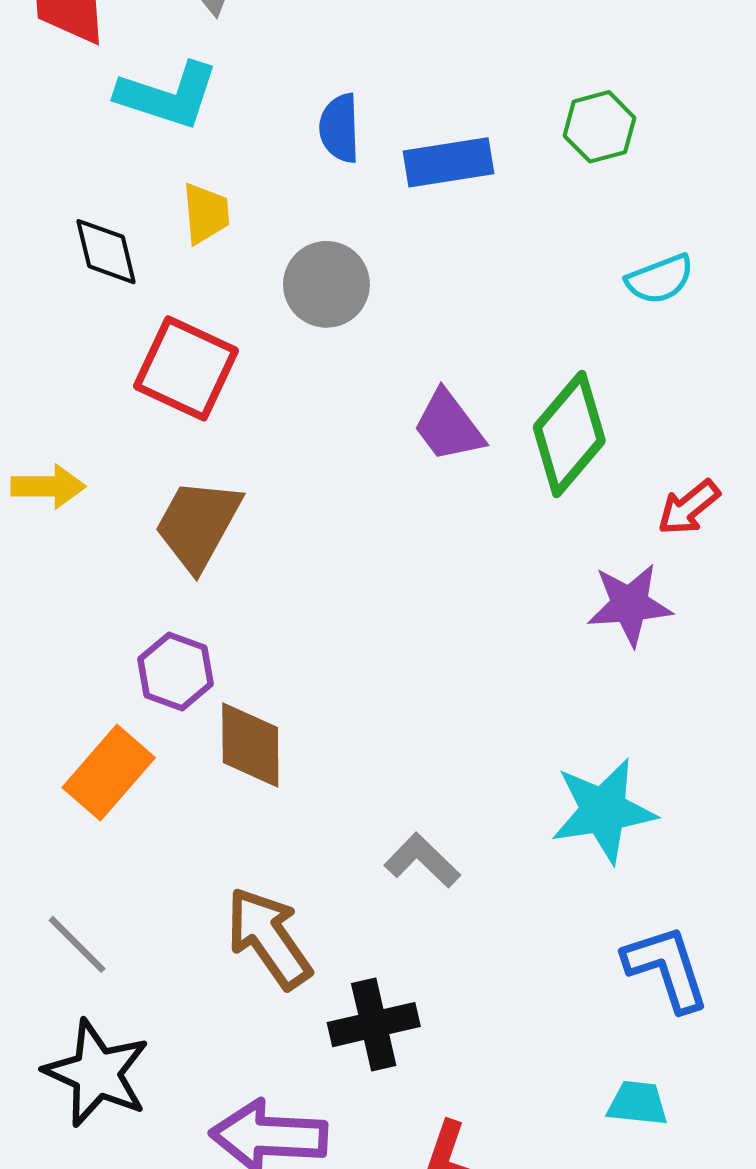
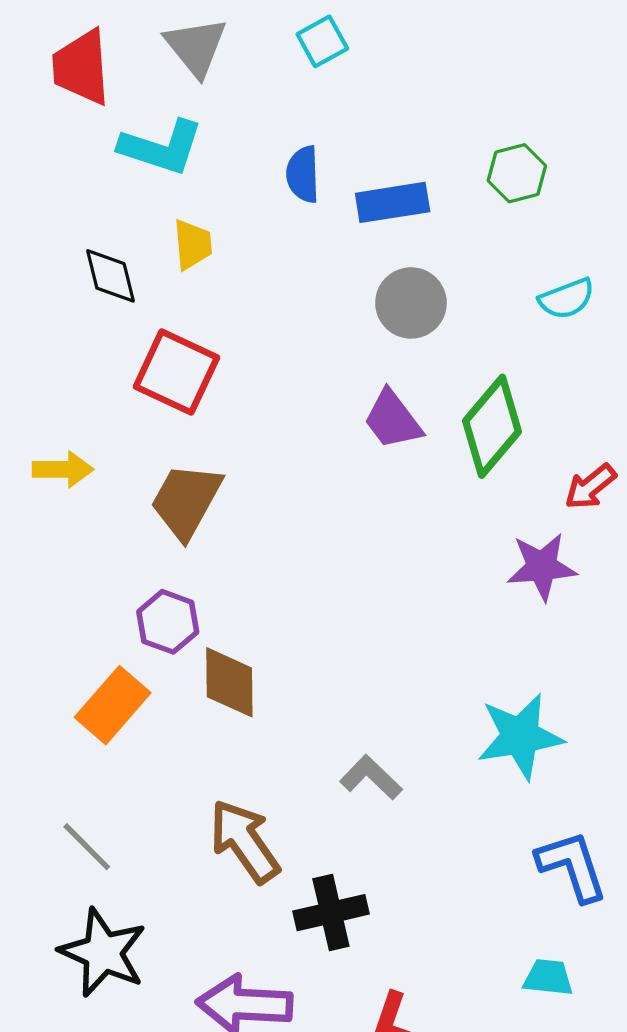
gray circle: (326, 284) -> (411, 303), moved

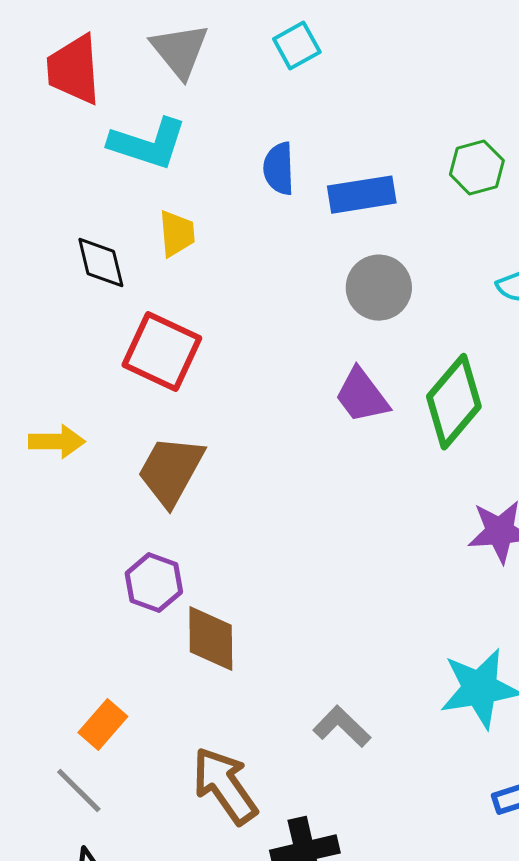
orange rectangle: (113, 705) -> (103, 725), moved, size x0.7

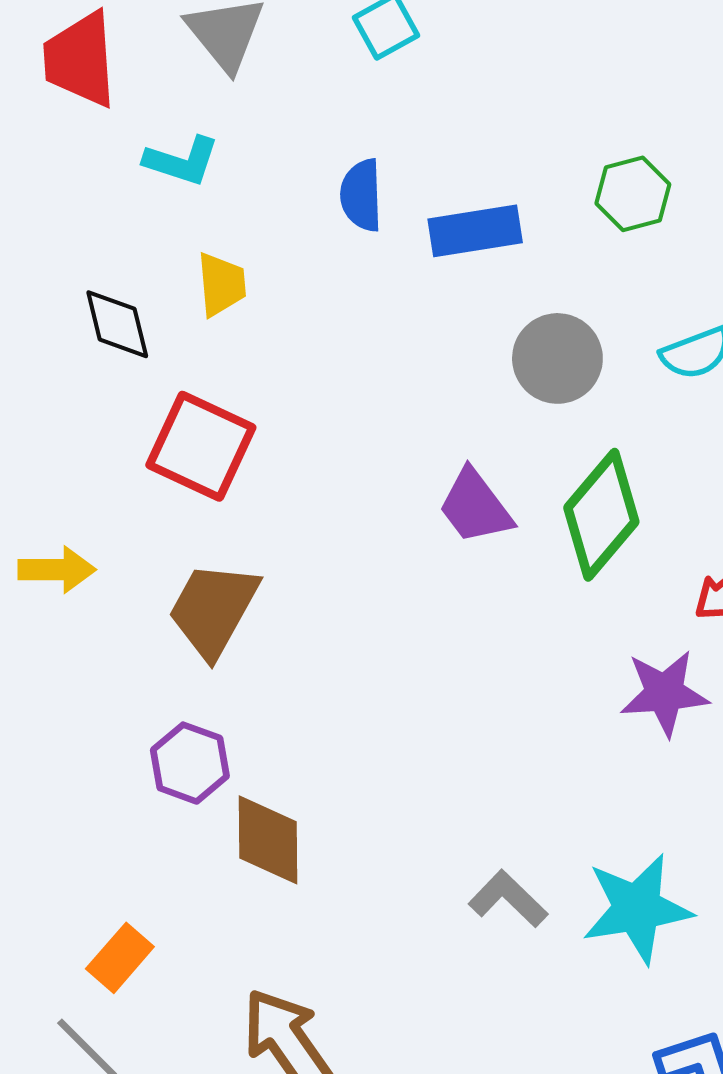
cyan L-shape: (148, 144) -> (182, 161), size x0.7
gray circle: (379, 288) -> (557, 358), moved
gray L-shape: (342, 727) -> (508, 899), moved

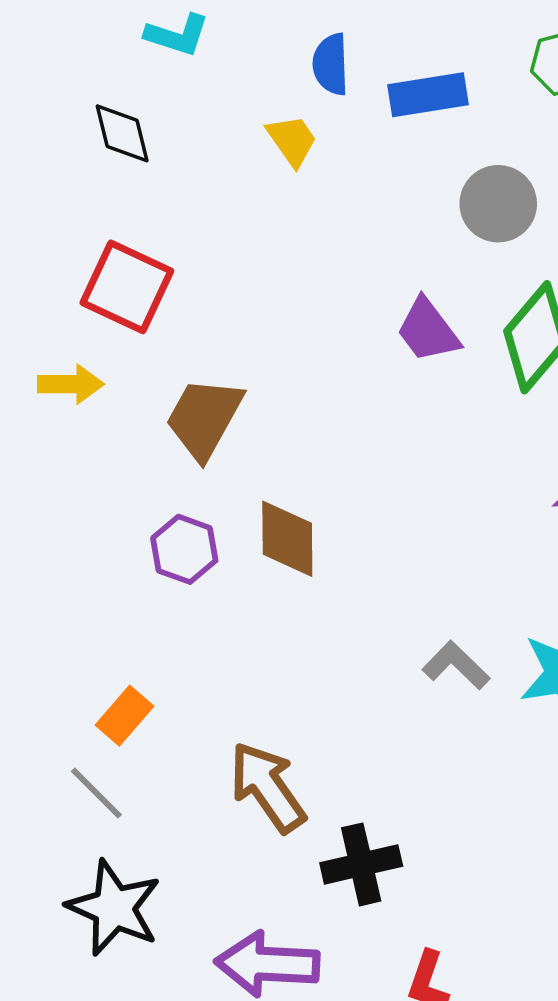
yellow trapezoid: (221, 284) -> (292, 140), moved, turned -30
black diamond: (117, 324) -> (122, 133), moved
red square: (201, 446) -> (127, 287), moved
brown diamond: (268, 840) -> (287, 539), moved

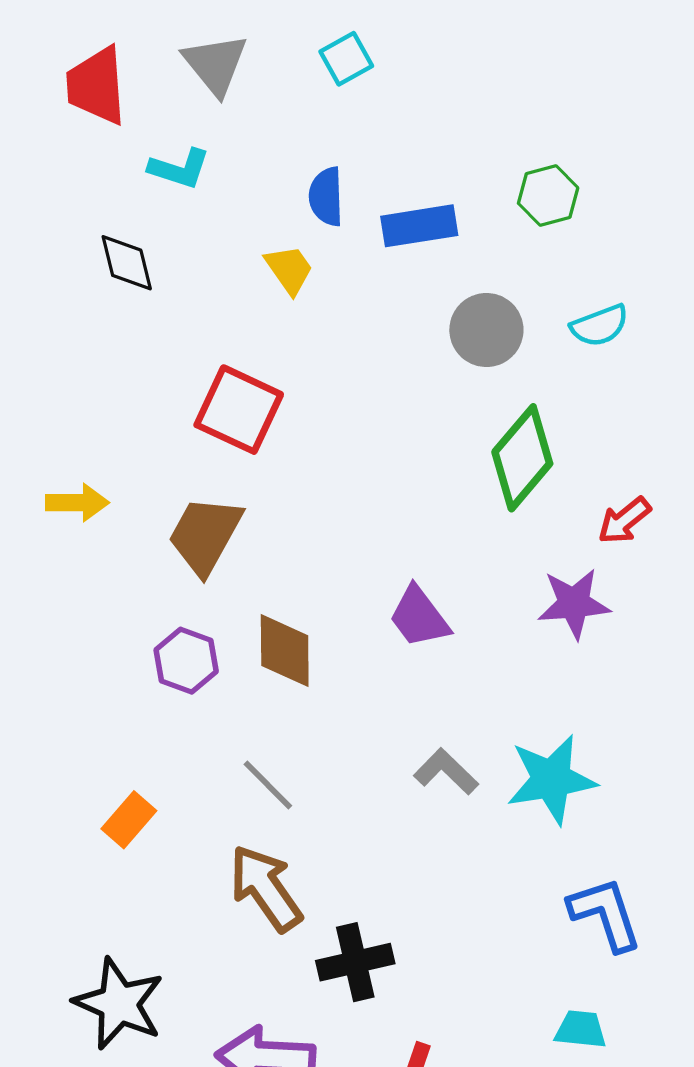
red square: (127, 287) -> (239, 410), moved
purple trapezoid: (428, 330) -> (419, 617), moved
gray line: (96, 793) -> (268, 785), moved

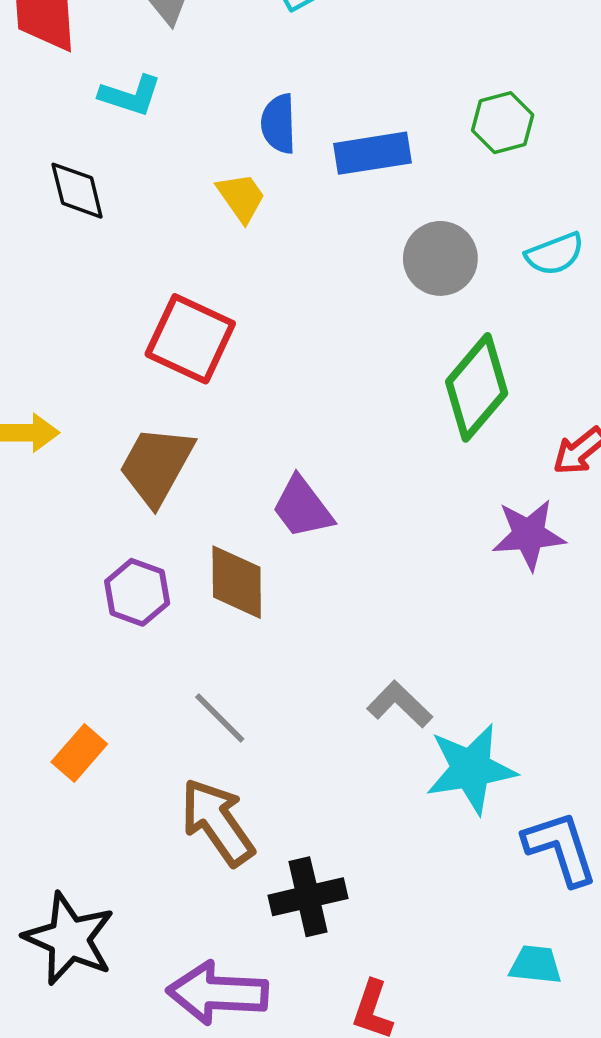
purple trapezoid: (419, 617) -> (302, 507), moved
cyan star: (551, 779) -> (471, 769), moved

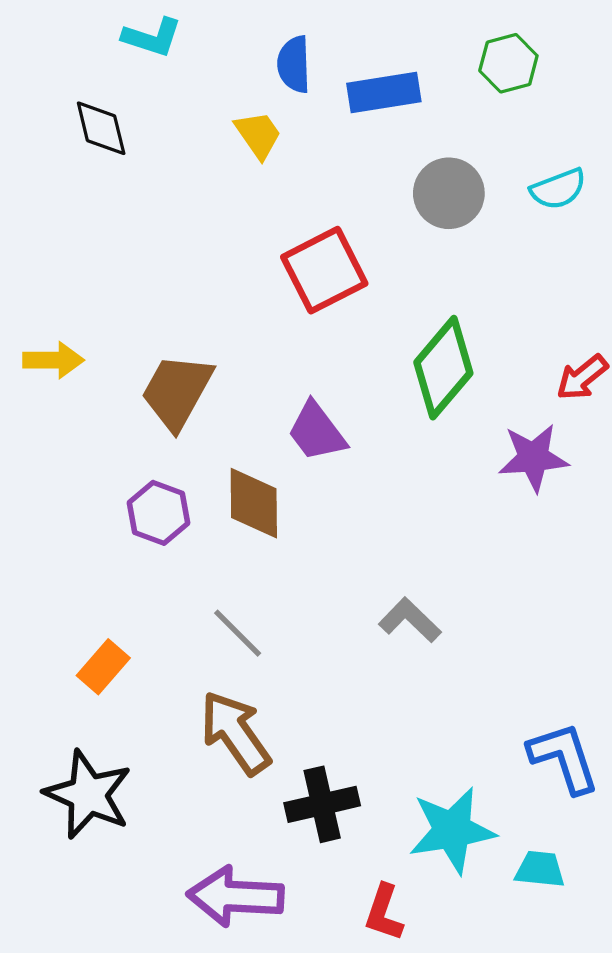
red square: (190, 339) -> (324, 270), moved, turned 38
green diamond: (477, 387) -> (443, 368), moved
cyan star: (471, 769) -> (452, 830), moved
black star: (69, 939) -> (88, 795), moved

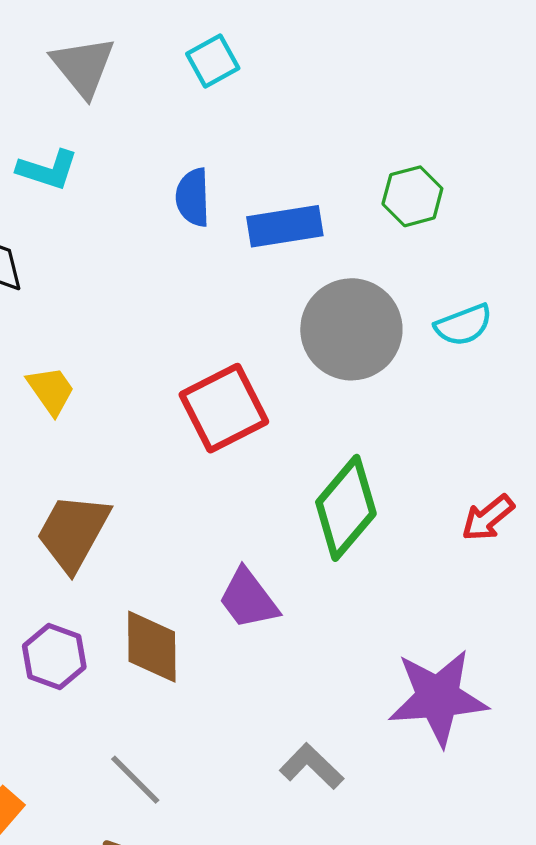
yellow trapezoid: (258, 135) -> (51, 390), moved
gray circle: (449, 193) -> (351, 329), size x1.4
purple trapezoid: (317, 432) -> (248, 599), moved
purple star: (533, 458) -> (438, 698), moved, size x1.4

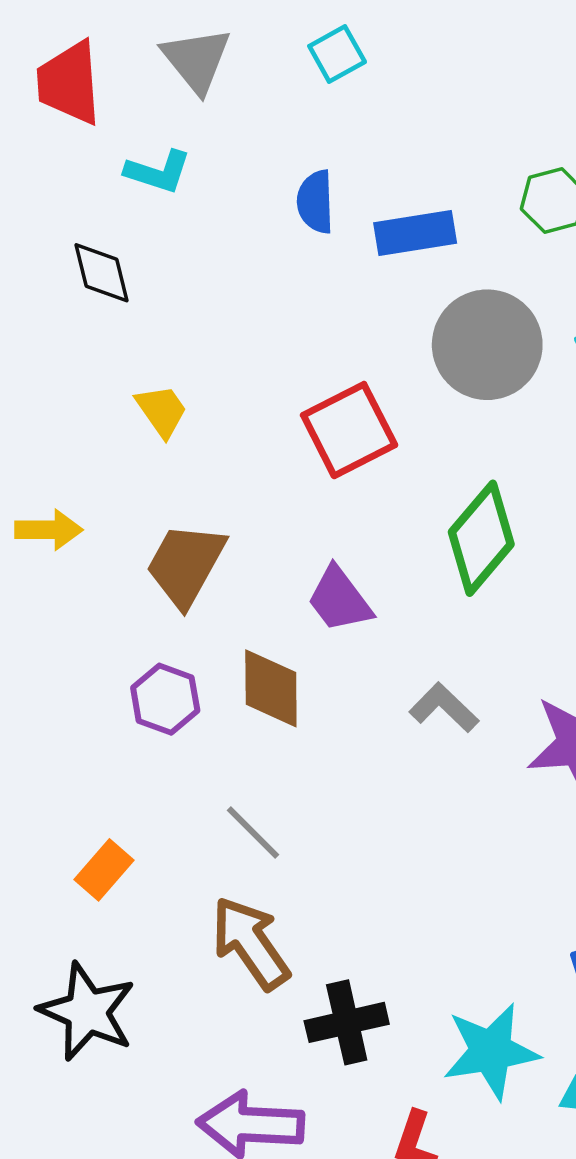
purple trapezoid: (248, 599) -> (339, 599), moved
gray L-shape: (312, 766) -> (444, 708), moved

